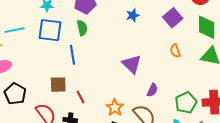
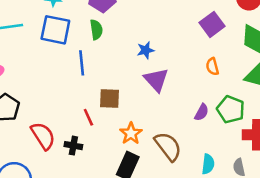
blue star: (133, 15) -> (146, 50), moved
brown square: (58, 85) -> (110, 99), moved
purple semicircle: (152, 90) -> (202, 112), moved
green pentagon: (186, 103) -> (231, 109), moved, turned -30

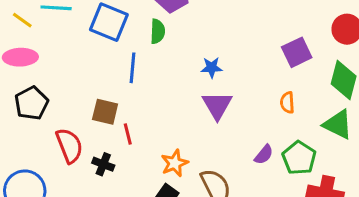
brown square: (110, 99) -> (105, 112), moved

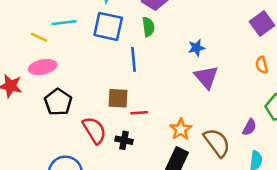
red line: (128, 134) -> (139, 113), turned -70
purple semicircle: (264, 155) -> (249, 127), moved

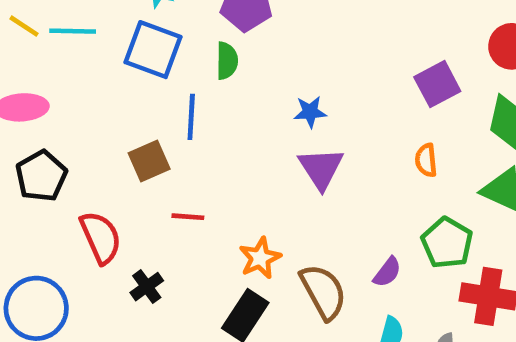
yellow line: (39, 37) -> (24, 26), moved
brown square: (118, 98) -> (149, 161), moved, turned -35
black cross: (124, 140) -> (147, 287), moved, turned 35

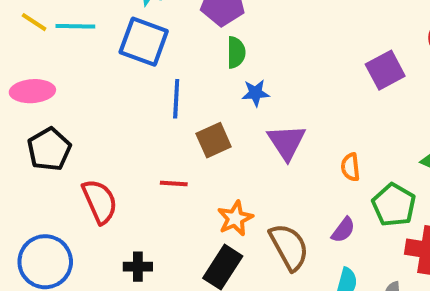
green semicircle: (227, 61) -> (236, 52), moved
blue star: (310, 112) -> (256, 93), moved
orange semicircle: (426, 160) -> (350, 167), moved
brown square: (149, 161) -> (214, 140), moved
black cross: (147, 287) -> (138, 267), moved, turned 36

